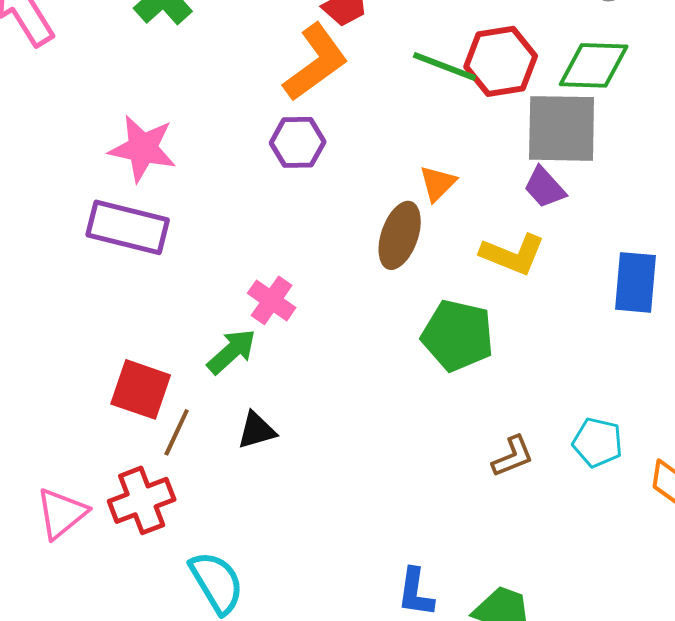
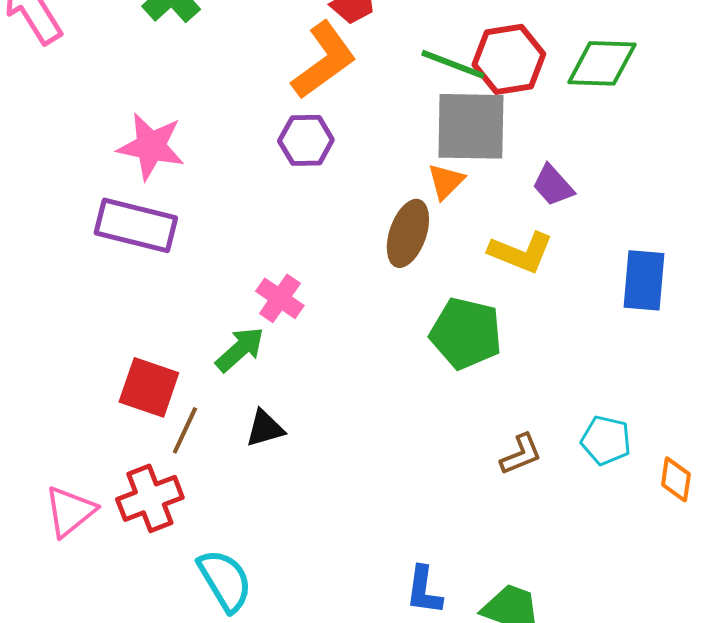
gray square: (562, 128) -> (471, 126), moved

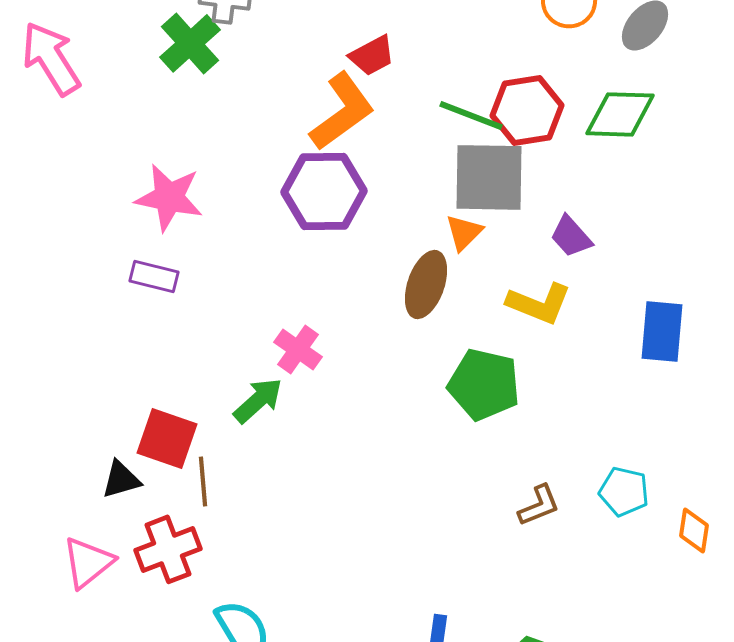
purple hexagon: (306, 140) -> (324, 191), size x1.5
purple rectangle: (136, 225) -> (154, 276), size x0.6
black triangle: (265, 428) -> (121, 479), moved
brown line: (185, 430) -> (203, 481), turned -30

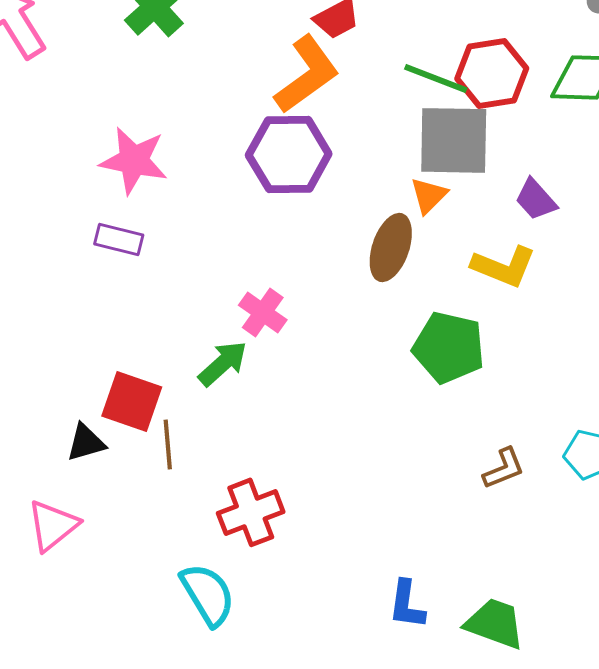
red cross: (168, 549) -> (251, 512), moved

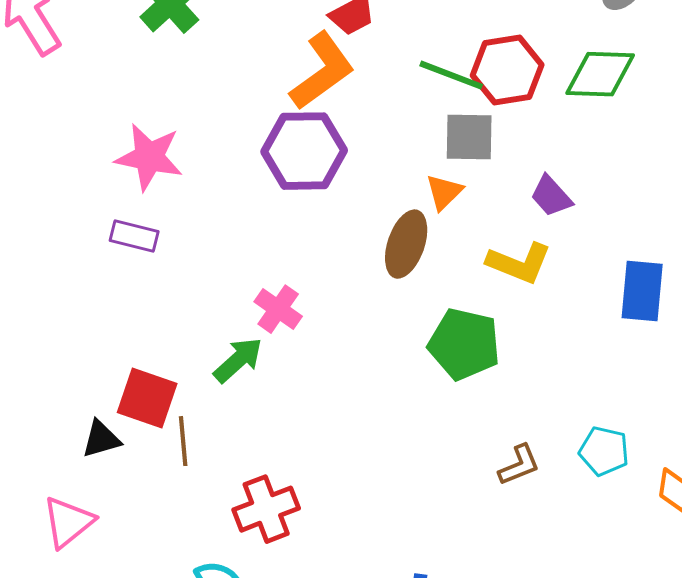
gray square: (454, 140) -> (469, 137), size x0.7

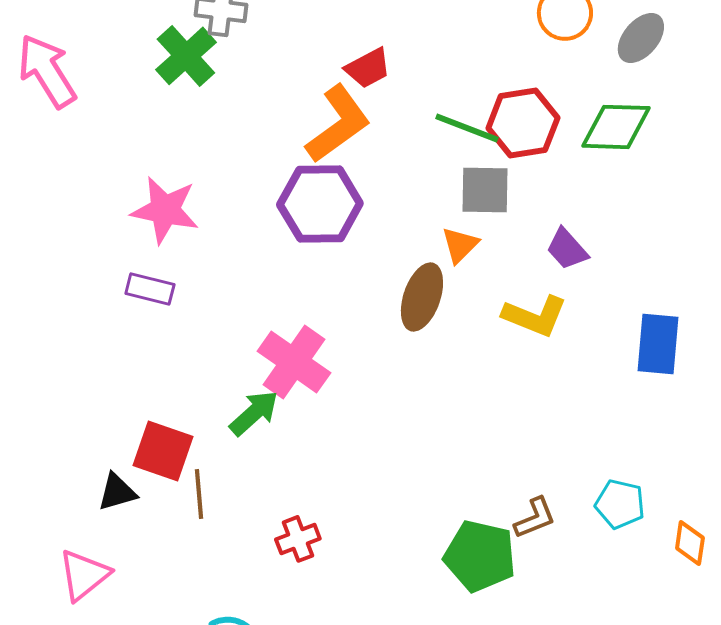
pink cross: (278, 309) -> (294, 362), size x1.5
green pentagon: (464, 344) -> (480, 556), moved
red cross: (266, 509) -> (298, 539), moved, size x0.7

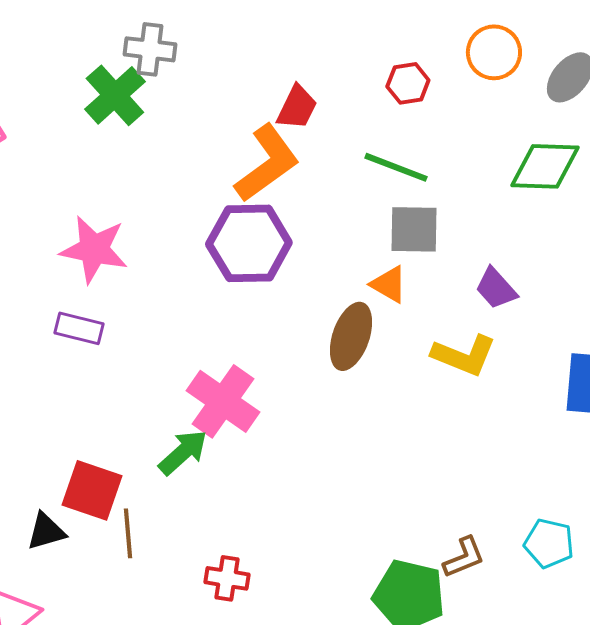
red trapezoid: (368, 68) -> (297, 107), turned -36
red hexagon: (523, 123) -> (408, 83), moved, size x0.6
orange triangle: (460, 245) -> (389, 284), turned -45
red cross: (298, 539) -> (227, 578), turned 30

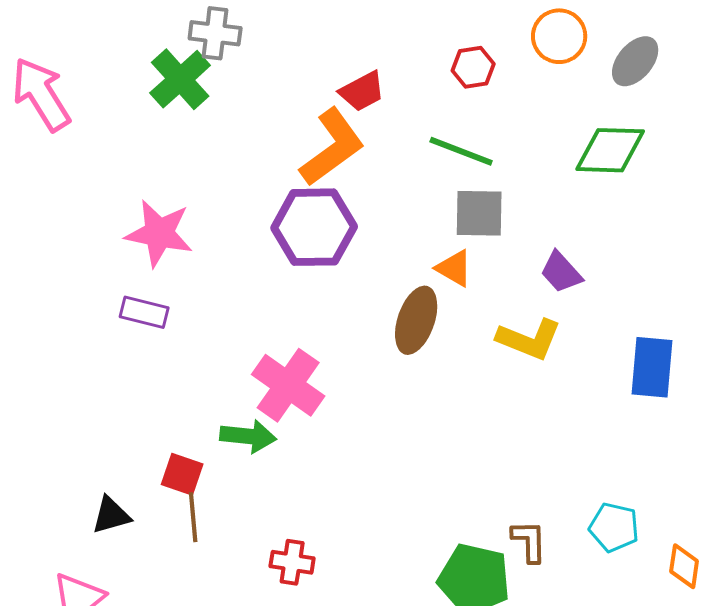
red trapezoid: (297, 107) -> (362, 91), turned 36
green arrow: (183, 452) -> (248, 436), turned 48
red square: (92, 490) -> (182, 474), moved, size x0.7
brown L-shape: (464, 557) -> (529, 541), turned -69

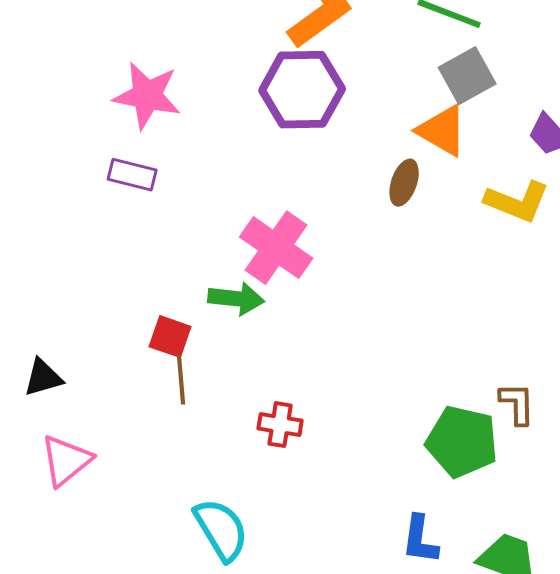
gray square: (479, 213) -> (467, 76), turned -30
orange triangle: (454, 268) -> (442, 131), size x1.4
brown ellipse: (416, 320) -> (404, 183), size x0.7
black triangle: (111, 515) -> (43, 378), moved

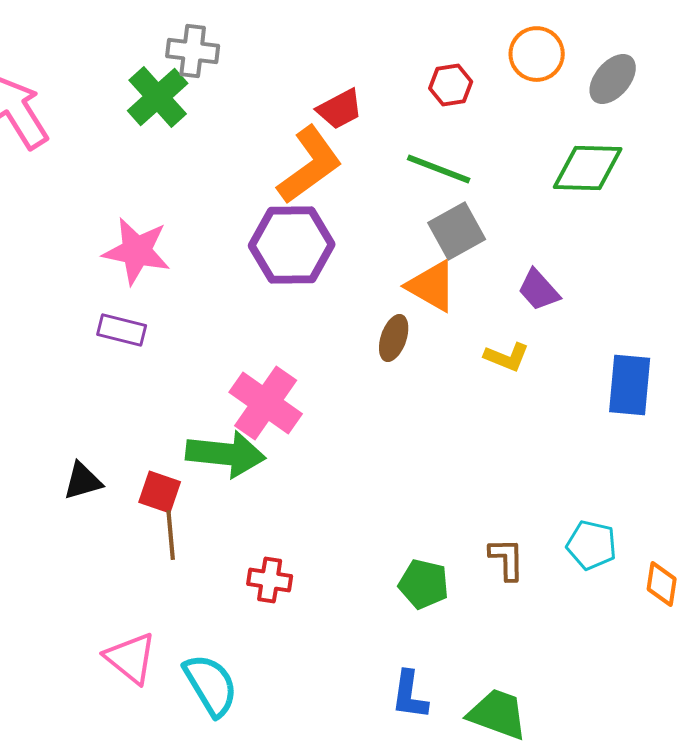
yellow L-shape: (517, 202) -> (507, 357), size x0.7
green arrow: (236, 299) -> (226, 454), size x1.4
black triangle: (43, 378) -> (83, 481), moved
green pentagon: (462, 442) -> (424, 584), moved, size x0.7
pink triangle: (66, 461) -> (131, 658), moved, turned -42

